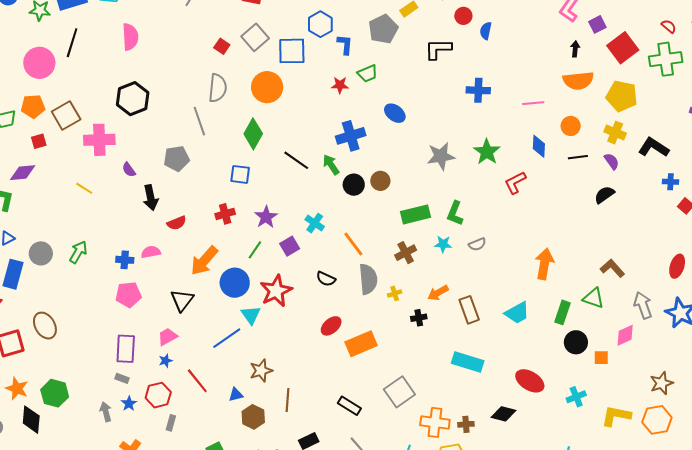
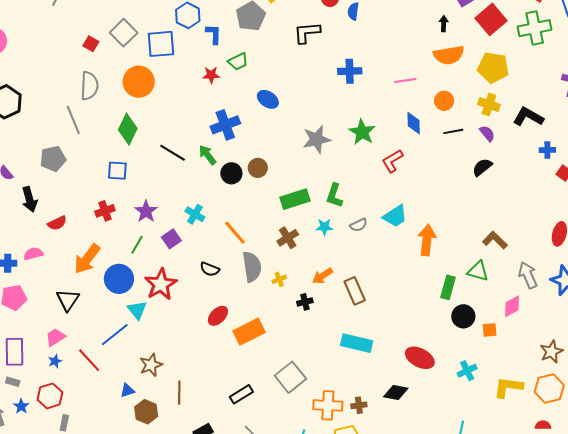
cyan trapezoid: (517, 313) -> (395, 216), moved
red line: (197, 381) -> (89, 360), moved
black rectangle: (349, 406) -> (241, 394), turned -60

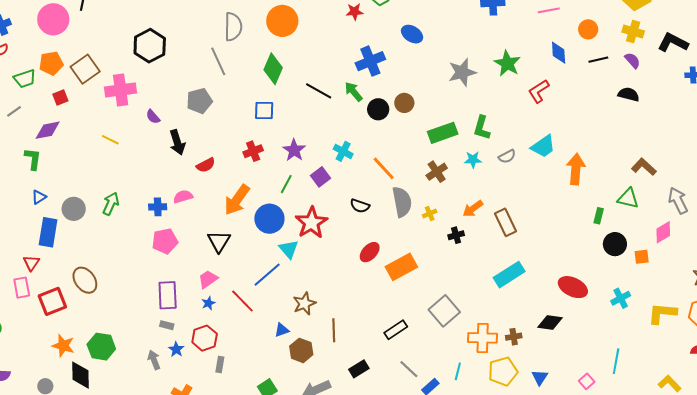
black semicircle: (482, 167) -> (629, 94), turned 55
green rectangle: (448, 287) -> (599, 216), size x0.7
cyan rectangle: (357, 343) -> (509, 275), turned -44

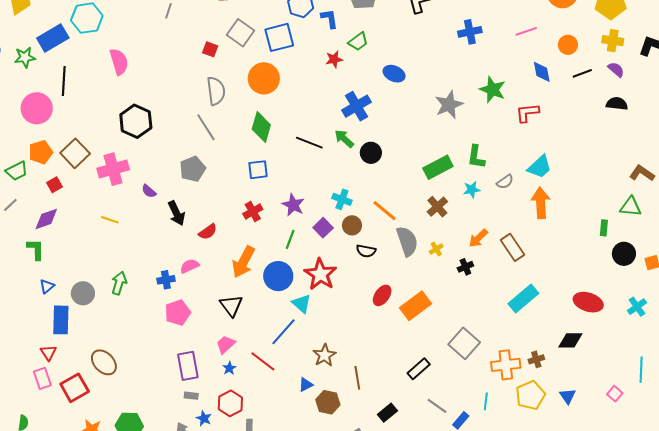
red L-shape: (539, 91) -> (527, 113), turned 35
brown circle: (404, 103) -> (352, 225), moved
orange arrow: (576, 169) -> (541, 203), moved

